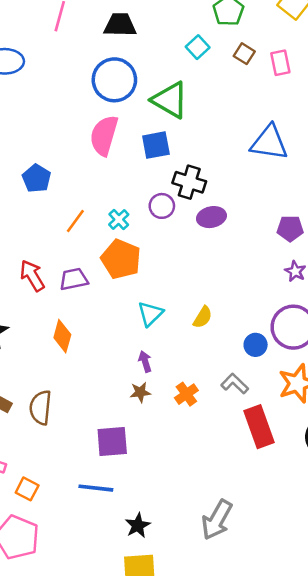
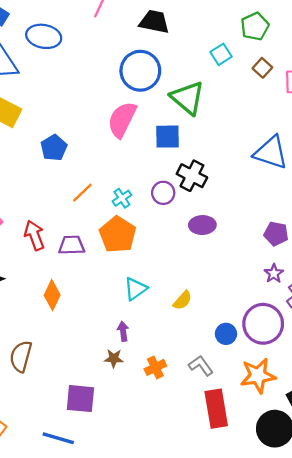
purple ellipse: (211, 217) -> (202, 225), moved

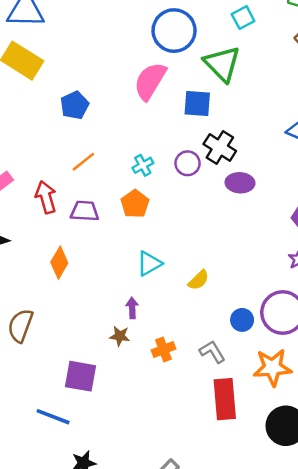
cyan square: (221, 54) -> (243, 18), moved
orange line: (82, 193) -> (83, 162), moved
purple ellipse: (202, 225) -> (240, 183), moved
orange pentagon: (118, 235) -> (135, 204), size x0.7

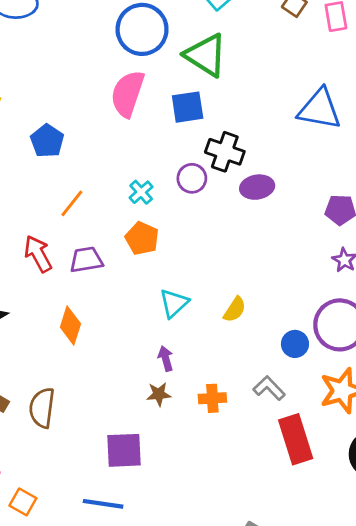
orange cross: (163, 350) -> (212, 398), turned 30

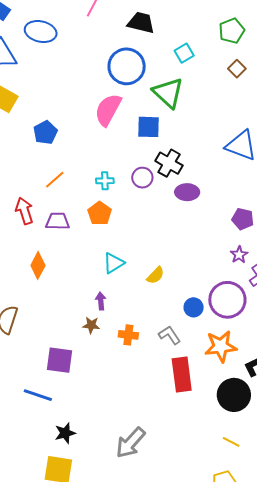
cyan cross: (141, 192) -> (105, 181), turned 30

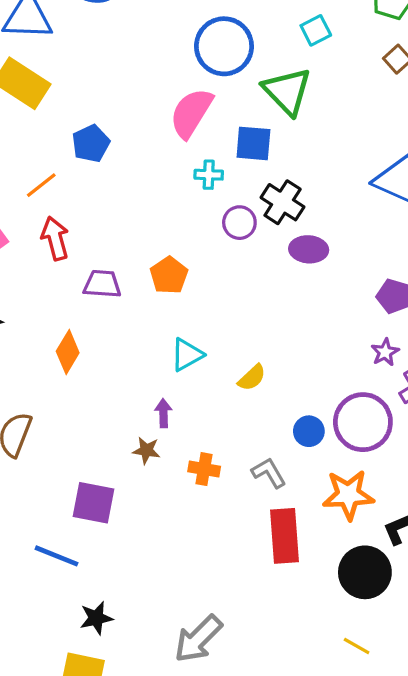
orange line: (55, 180) -> (41, 185), moved
cyan cross: (105, 181) -> (209, 175), moved
red arrow: (24, 211) -> (55, 238), moved

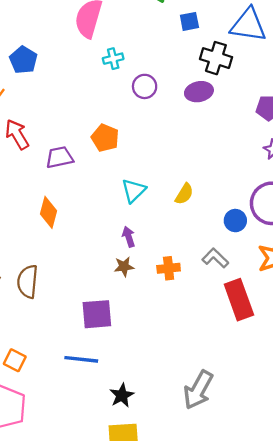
blue square: (253, 143) -> (189, 21), moved, size x0.7
black cross: (283, 202) -> (216, 58), moved

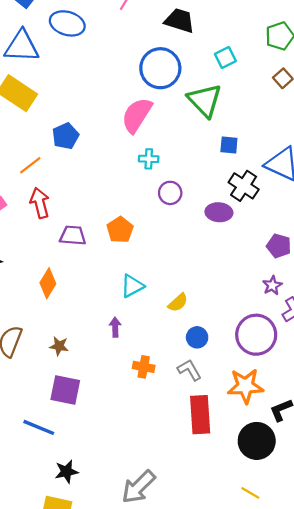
blue circle: (235, 221) -> (197, 337), moved
brown star: (124, 267) -> (59, 346), moved

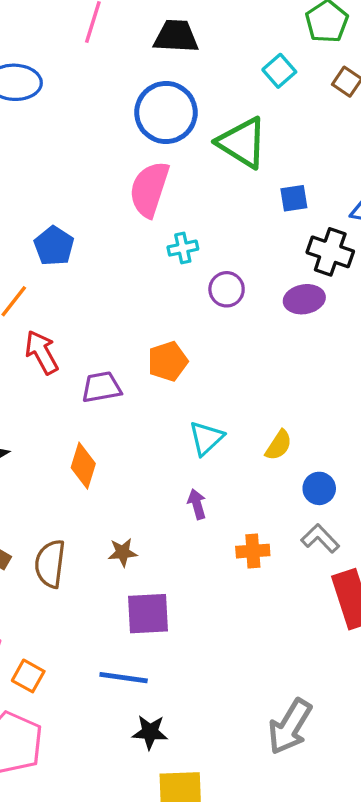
cyan square: (225, 58) -> (279, 71), moved
orange pentagon: (120, 230) -> (168, 361), turned 30
black star: (66, 472) -> (150, 732), moved, turned 30

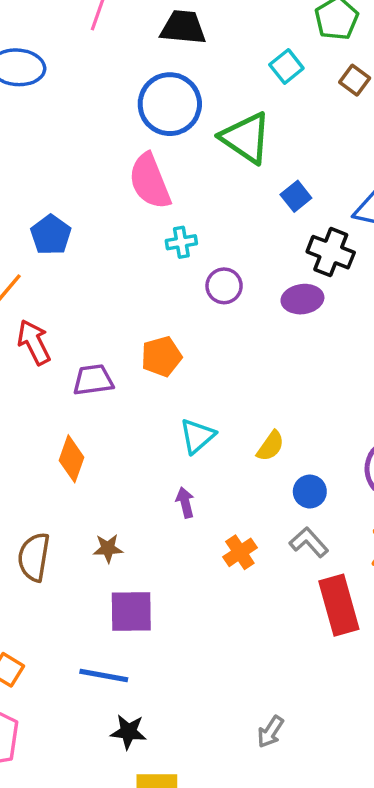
pink semicircle: (149, 189) -> (150, 181), turned -42
blue square: (294, 198) -> (296, 196), turned -32
orange cross: (253, 551) -> (240, 552), turned -32
gray arrow: (290, 727) -> (270, 732), size x0.6

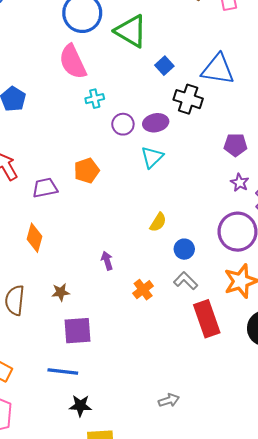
purple ellipse: (302, 299) -> (156, 123), moved
cyan triangle: (197, 436) -> (152, 157), moved
gray arrow: (270, 732) -> (169, 400), turned -138

